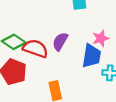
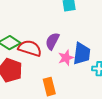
pink star: (101, 38) -> (66, 58), moved

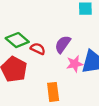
red semicircle: (30, 48) -> (38, 49), size x0.6

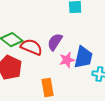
red semicircle: (38, 49) -> (31, 47), size x1.5

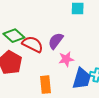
blue trapezoid: (83, 57) -> (82, 79), moved

